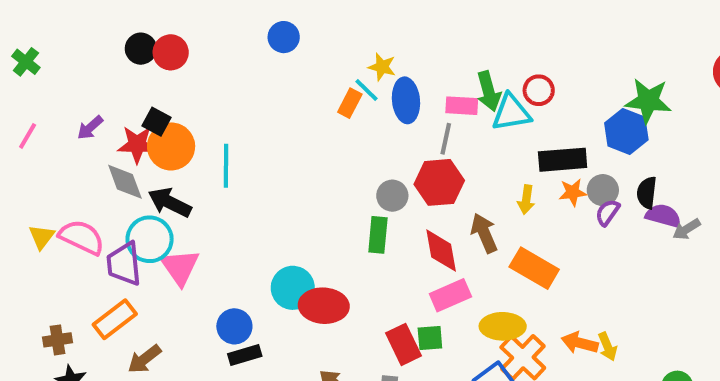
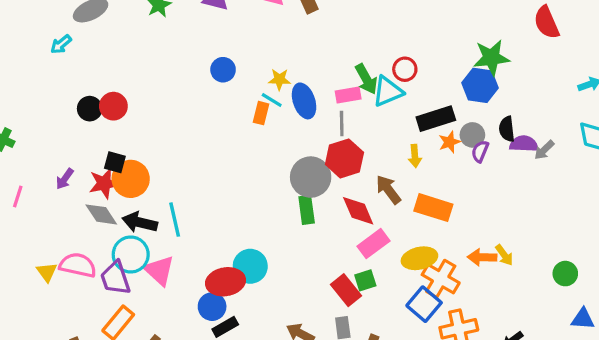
blue circle: (284, 37) -> (223, 70), moved
cyan line: (226, 166) -> (175, 220), moved
gray circle: (392, 196) -> (311, 177), size x1.6
red ellipse: (324, 306) -> (225, 282), moved

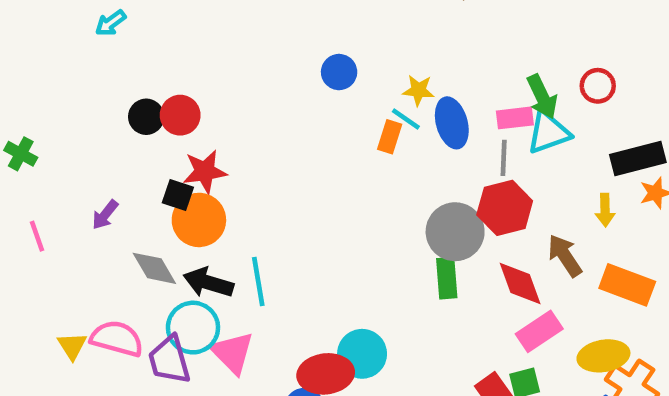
cyan triangle: (388, 91) -> (548, 132), moved
red star: (104, 183) -> (205, 172), moved
pink line: (18, 197) -> (37, 236), turned -40

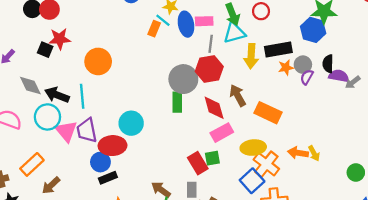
pink rectangle: (515, 118) -> (204, 21), moved
yellow arrow: (605, 210) -> (251, 56), moved, size x1.5
orange circle: (199, 220) -> (98, 61), moved
cyan circle: (362, 354) -> (131, 123), moved
purple trapezoid: (169, 360) -> (87, 130), moved

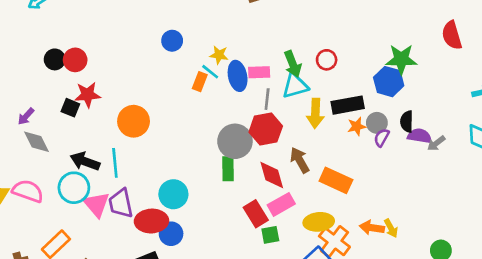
gray diamond: (30, 86) -> (37, 142), moved
blue circle: (100, 162) -> (171, 234), moved
red rectangle: (198, 163) -> (256, 214), moved

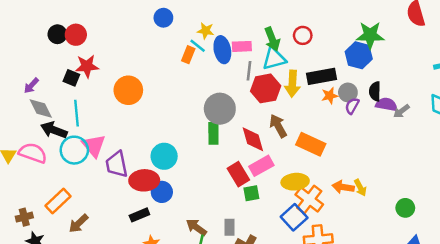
red hexagon: (266, 129) -> (266, 88), moved
black arrow: (85, 161) -> (54, 130), moved
cyan line: (115, 163) -> (77, 113), moved
pink triangle: (96, 204) -> (94, 146), moved

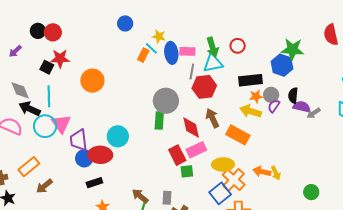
yellow arrow: (292, 84) -> (251, 111), moved, turned 100
purple arrow: (31, 86) -> (15, 51), moved
blue circle: (162, 192) -> (84, 158), moved

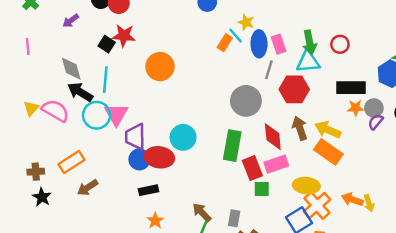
pink rectangle: (187, 51) -> (279, 44), turned 63
gray line: (192, 71) -> (269, 70), moved
yellow arrow: (251, 111) -> (328, 130), moved
green rectangle: (159, 121) -> (232, 146), moved, size x1.4

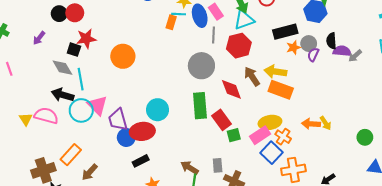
cyan line: (236, 36) -> (179, 14), turned -32
gray diamond: (71, 69) -> (62, 68), moved
pink rectangle: (276, 164) -> (260, 135), moved
brown cross: (36, 172) -> (43, 170), size x1.6
orange cross: (317, 206) -> (283, 137), size x0.7

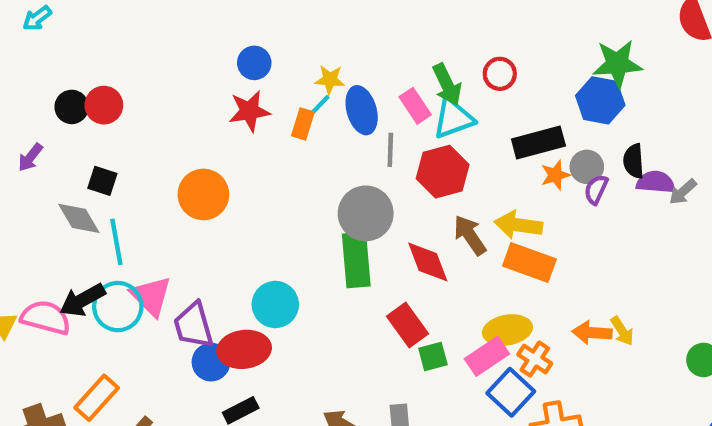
pink rectangle: (216, 12) -> (415, 106), moved
cyan line: (179, 14) -> (318, 107), turned -48
red star: (86, 39) -> (249, 111), moved
black arrow: (63, 95) -> (82, 300), moved, turned -45
green rectangle: (200, 106) -> (356, 260), moved

